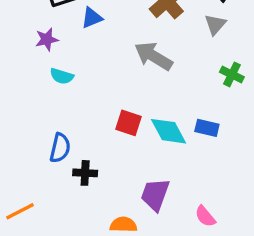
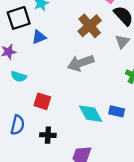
gray arrow: (153, 56) -> (81, 63), turned -50
red square: (128, 123) -> (42, 101), moved
black cross: (85, 173) -> (48, 135), moved

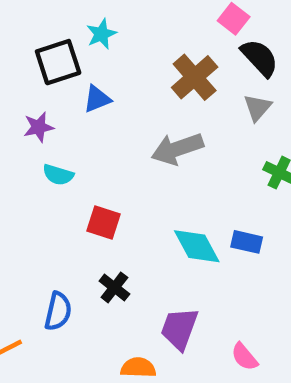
blue semicircle: (18, 125) -> (58, 311), moved
black cross: (48, 135) -> (114, 287), turned 35

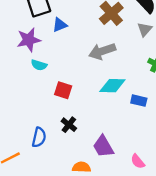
purple star: (39, 127) -> (29, 40), size x1.5
cyan diamond: (197, 246) -> (112, 86), moved, turned -60
purple trapezoid: (179, 329) -> (103, 146), turned -50

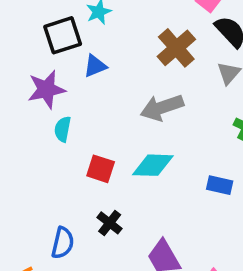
cyan semicircle: (39, 65) -> (63, 129), turned 84
cyan diamond: (112, 86) -> (153, 165), moved

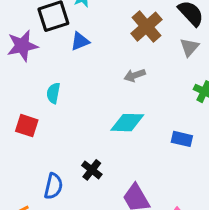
purple star: (46, 89) -> (22, 46), moved
gray arrow: (162, 107) -> (135, 75), size x0.6
red square: (101, 169) -> (27, 126), moved

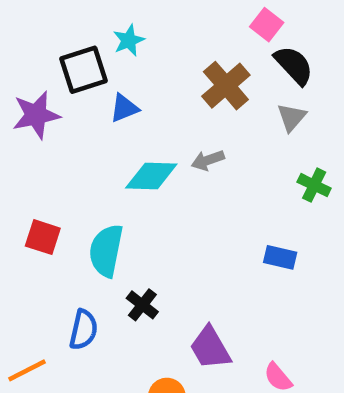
cyan semicircle: (53, 93) -> (106, 251), moved, size x1.6
cyan diamond: (127, 123) -> (151, 176), moved

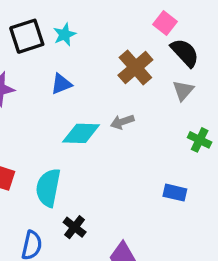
black square: (83, 70) -> (27, 36), moved

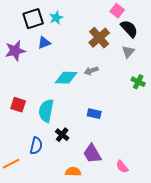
blue triangle: (61, 84) -> (44, 43), moved
blue rectangle: (175, 193) -> (94, 114), moved

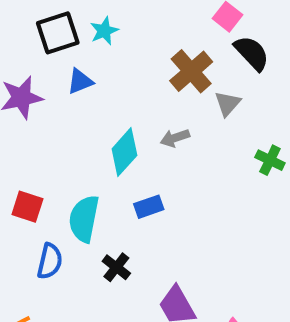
gray triangle: (128, 52) -> (228, 104), moved
cyan diamond: (66, 78) -> (124, 152), turned -50
blue rectangle: (94, 114) -> (149, 207), moved, turned -32
blue semicircle: (36, 146) -> (50, 261), moved

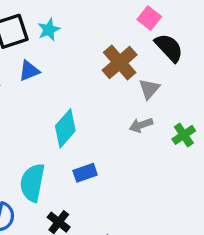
gray arrow: (175, 138) -> (141, 125), moved
green cross: (270, 160) -> (184, 135), turned 30

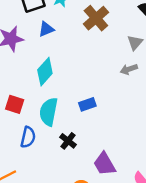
brown cross: (120, 63) -> (96, 18), moved
cyan diamond: (65, 128) -> (45, 72), moved

